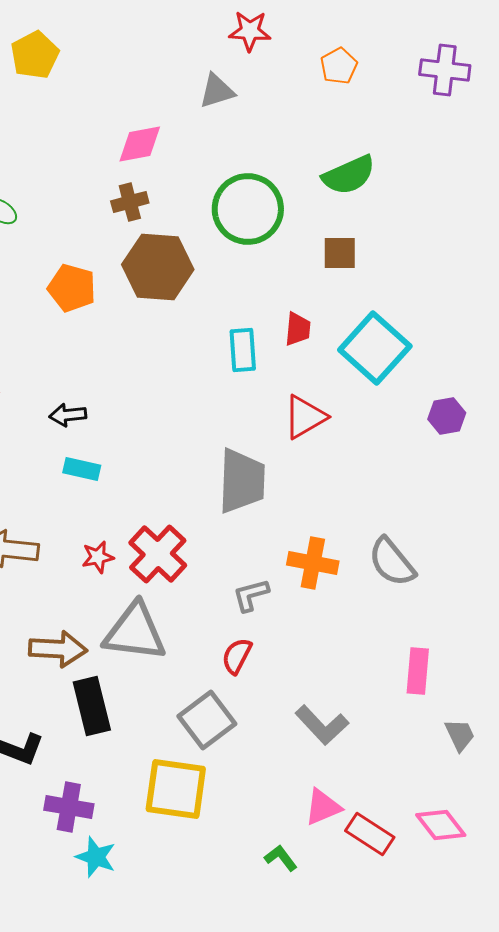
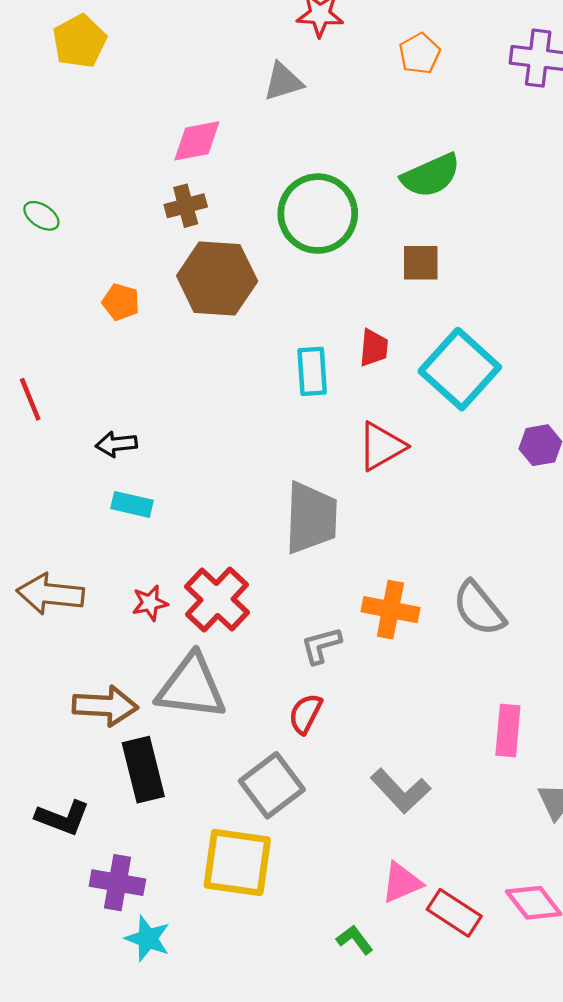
orange pentagon: (72, 288) -> (121, 302), size x0.7

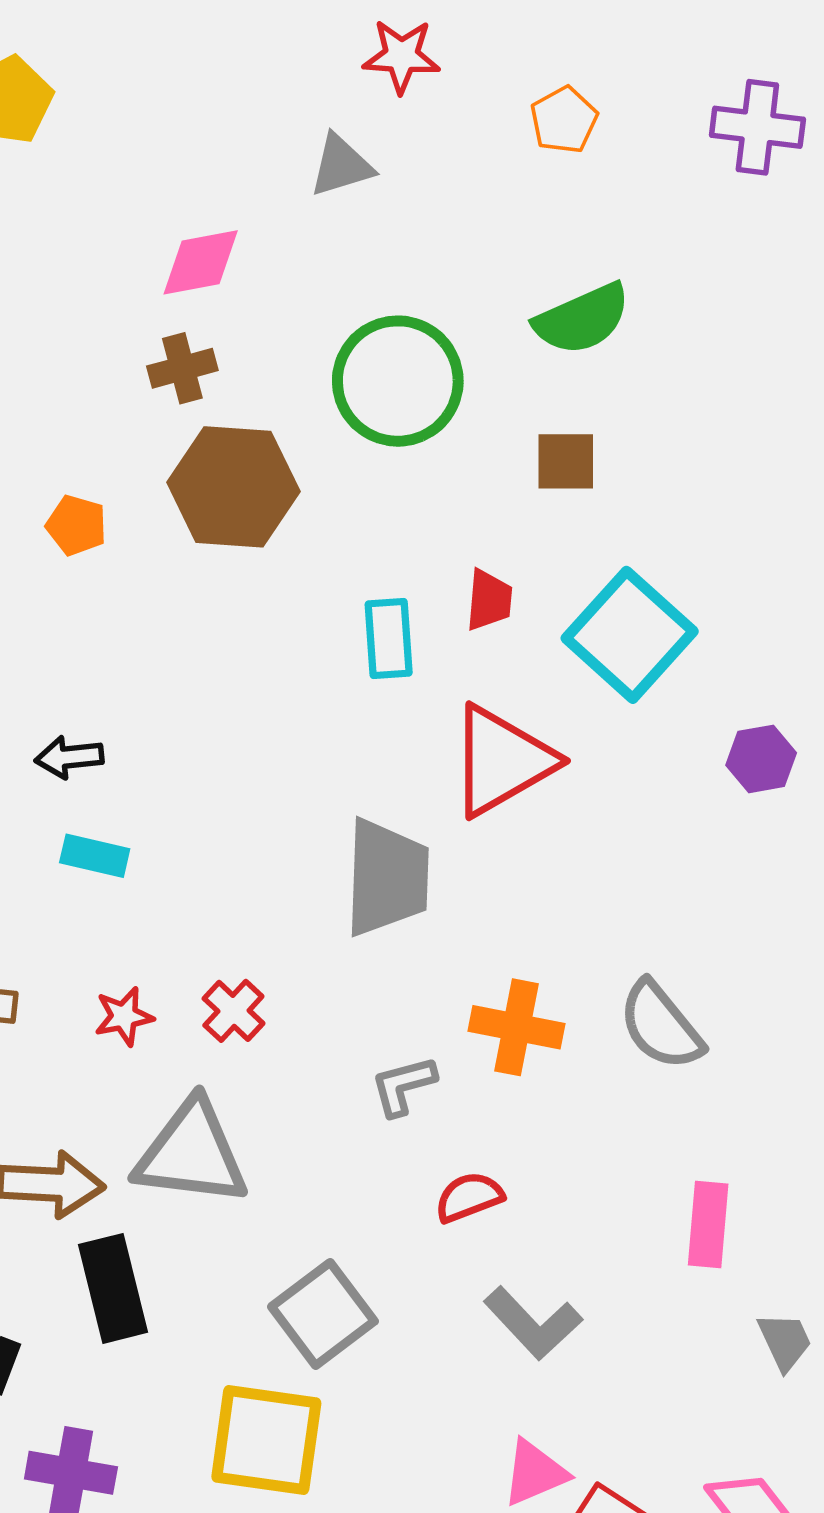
red triangle: (382, 446) -> (502, 761), size x1.4
red cross: (217, 600) -> (233, 1011), size x0.6
red semicircle: (305, 714) -> (469, 1197), moved, turned 42

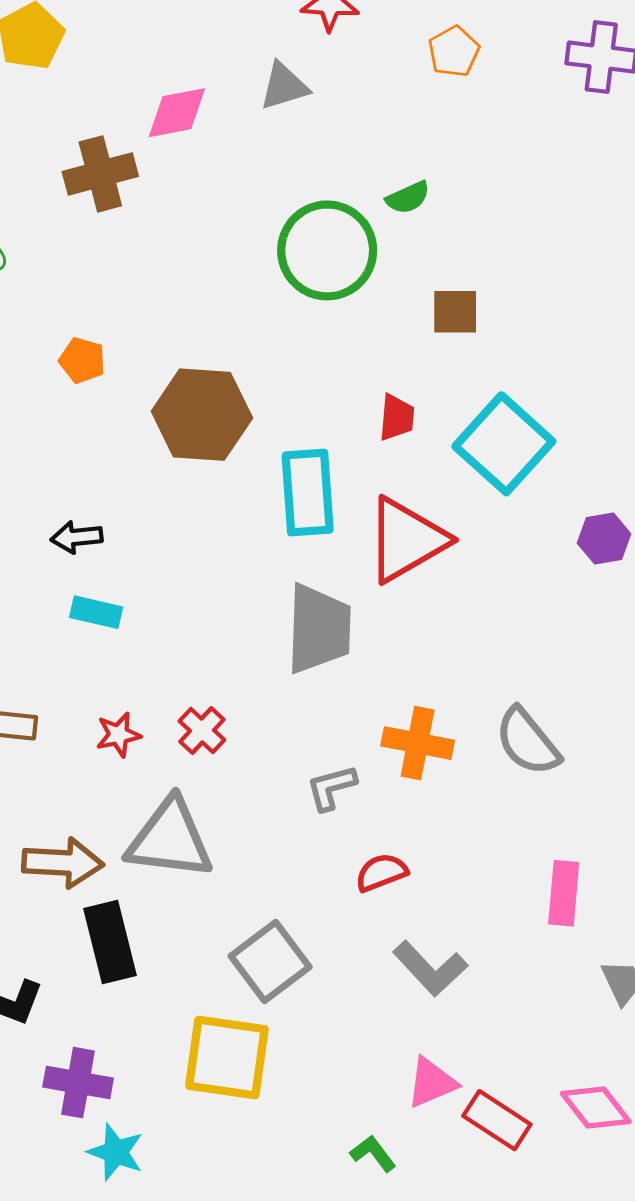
pink diamond: (201, 262) -> (177, 113), moved
green semicircle: (582, 319) -> (408, 198), moved, size x0.6
brown cross: (182, 368) -> (100, 174), moved, size x1.4
brown hexagon: (233, 487) -> (202, 415), moved
cyan rectangle: (389, 638) -> (308, 493), moved, size x1.4

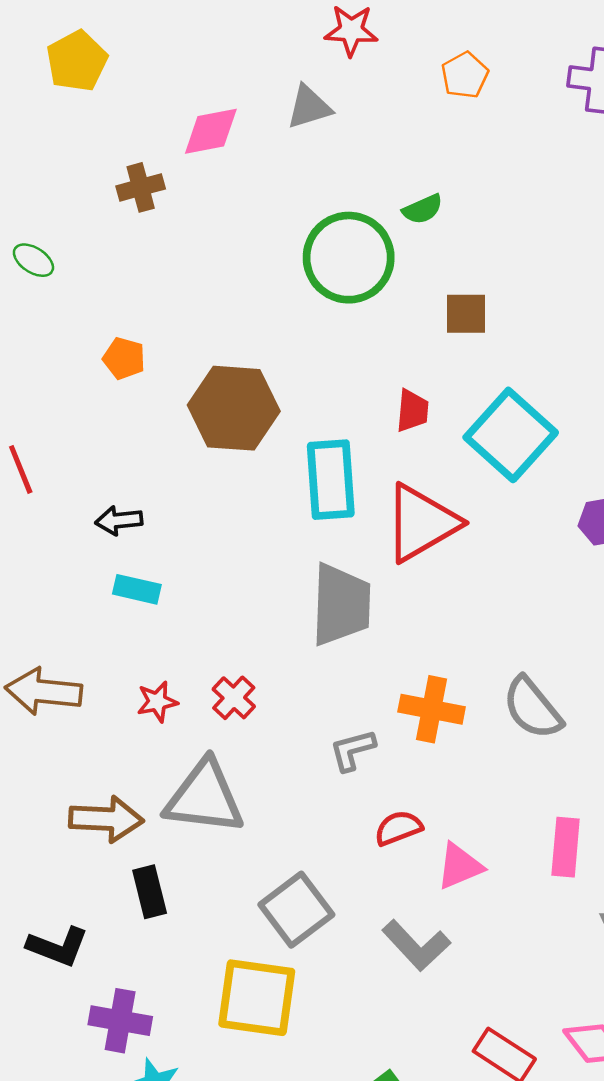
brown cross: (100, 174) -> (141, 187), size x0.7
black rectangle: (110, 942) -> (150, 892), size x0.7
gray L-shape: (430, 968) -> (416, 945), moved
pink triangle: (432, 1083) -> (460, 866), moved

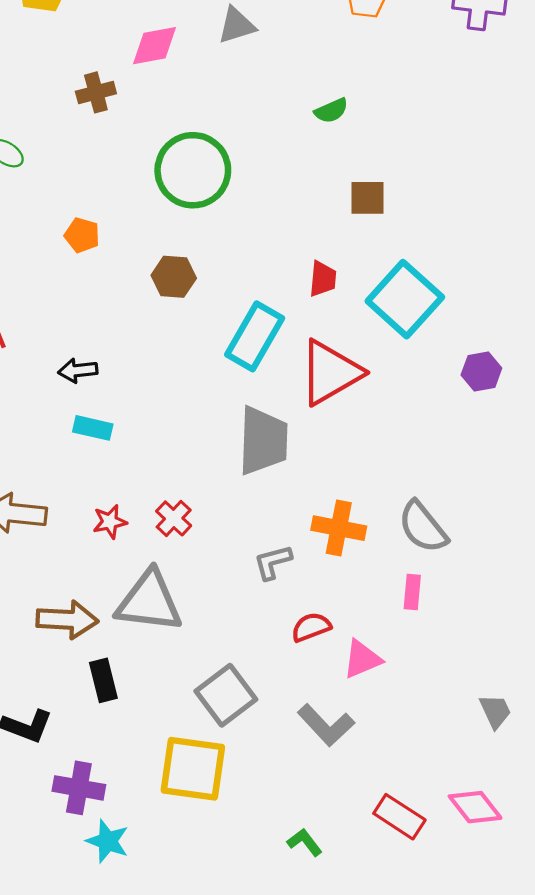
green circle: (349, 258) -> (193, 170), moved
brown hexagon: (234, 408) -> (174, 277), size x0.6
cyan rectangle: (331, 480) -> (255, 336), turned 34
pink rectangle: (566, 847) -> (412, 592), moved, size x0.7

